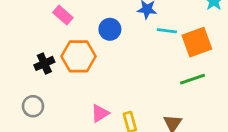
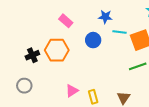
pink rectangle: (63, 15) -> (66, 21), moved
blue circle: (110, 29) -> (93, 40), moved

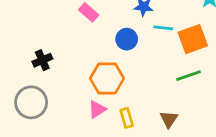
orange hexagon: (57, 50) -> (107, 78), moved
gray circle: (24, 86) -> (31, 102), size x1.5

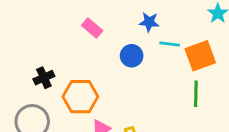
green line: (188, 76) -> (196, 94), turned -70
orange hexagon: (107, 78) -> (80, 97), moved

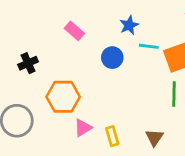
blue star: (149, 22) -> (129, 25), turned -30
black cross: (44, 78) -> (28, 63), moved

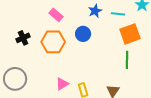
cyan line: (149, 46) -> (118, 14), moved
orange hexagon: (63, 97) -> (53, 42), moved

